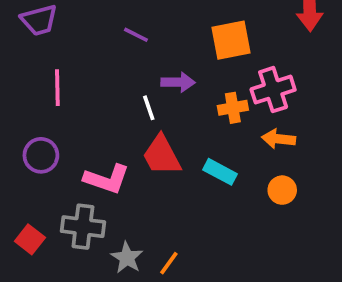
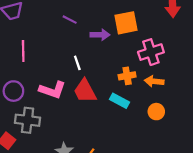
purple arrow: (178, 82) -> (100, 35), moved
orange cross: (233, 108) -> (127, 76), moved
pink L-shape: (107, 179) -> (52, 90), moved
gray cross: (83, 227) -> (28, 120), moved

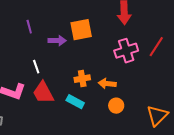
purple line: (70, 20) -> (29, 27), turned 48
pink cross: (151, 52) -> (126, 51), moved
orange circle: (156, 112) -> (116, 106), moved

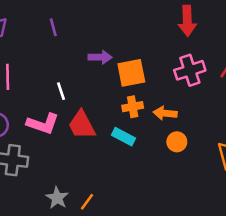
purple line: (29, 27) -> (53, 27), moved
orange square: (81, 30) -> (131, 73), moved
white line: (36, 67) -> (61, 91), moved

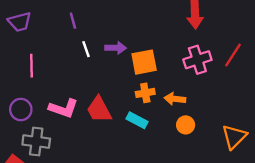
white line: (61, 91) -> (86, 49), moved

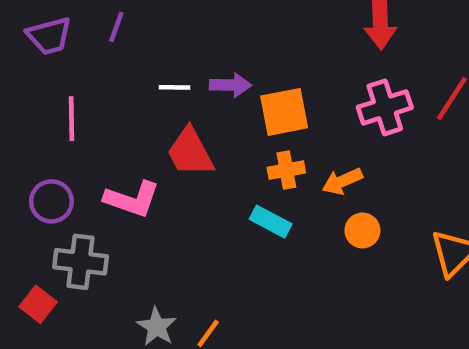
purple line: (73, 21) -> (116, 27), moved, turned 35
white line: (86, 49) -> (174, 87), turned -70
orange arrow: (175, 99) -> (342, 181), turned -30
red trapezoid: (99, 110) -> (190, 152), moved

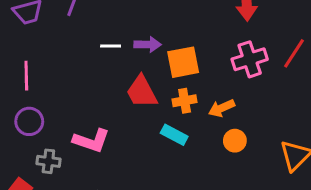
pink line: (72, 119) -> (26, 76), moved
red trapezoid: (190, 152) -> (142, 92), moved
pink L-shape: (132, 199) -> (91, 141), moved
gray cross: (81, 262) -> (48, 161), size x0.7

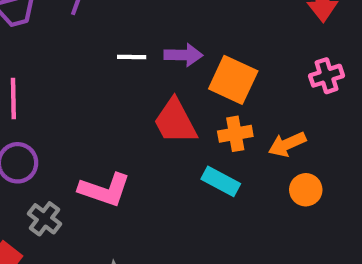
pink cross: (250, 59) -> (326, 76), size x0.7
orange square: (183, 62) -> (233, 80), turned 36
gray cross: (48, 161) -> (45, 219), turned 30

